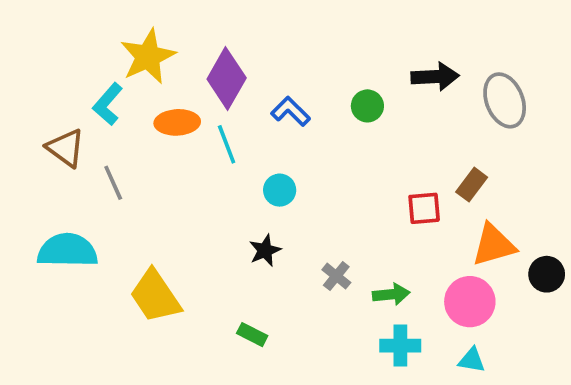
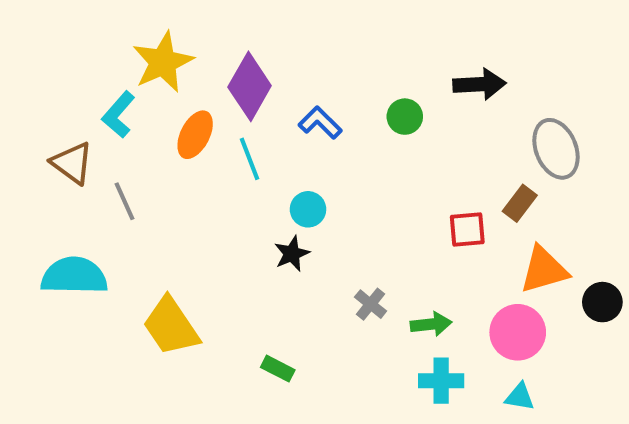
gray ellipse: (505, 100) -> (556, 149), moved
orange ellipse: (177, 122) -> (195, 135), turned -60
black star: (265, 250) -> (292, 254), moved

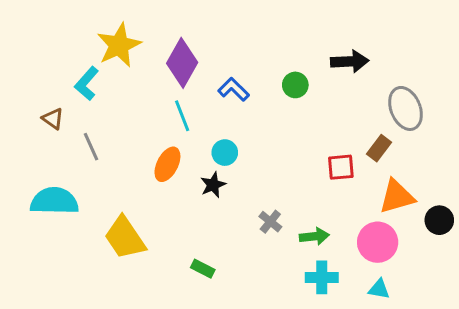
orange ellipse: (195, 135) -> (167, 164), moved
brown triangle: (72, 163) -> (53, 119), size x0.7

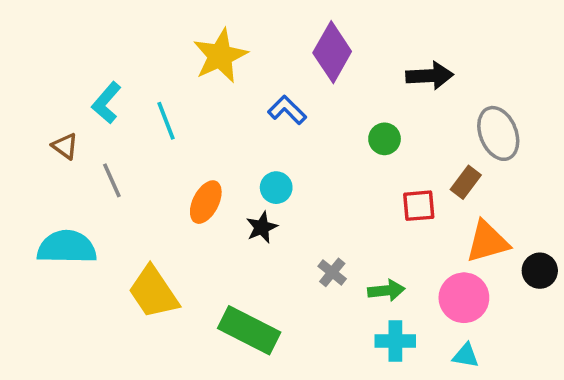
yellow star: (119, 45) -> (220, 56), moved
purple diamond: (182, 63) -> (332, 52), moved
green circle: (295, 85) -> (385, 139), moved
cyan line: (182, 116) -> (166, 121), moved
green rectangle: (203, 269) -> (249, 330), size x2.0

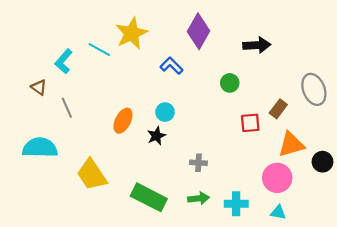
cyan line: (166, 121) -> (99, 50), moved, turned -40
gray ellipse: (498, 133) -> (314, 89), moved
gray cross: (332, 272) -> (198, 163), turned -35
green arrow: (386, 291) -> (198, 198), moved

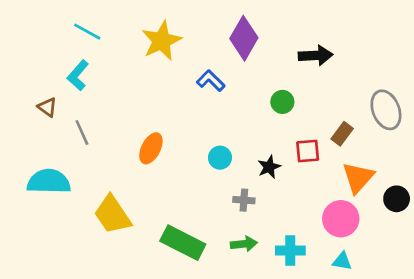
cyan line: (99, 50) -> (87, 32), moved
cyan circle: (165, 112) -> (220, 158), moved
black star: (156, 136) -> (269, 167), moved
orange triangle: (291, 144) -> (358, 178), turned -32

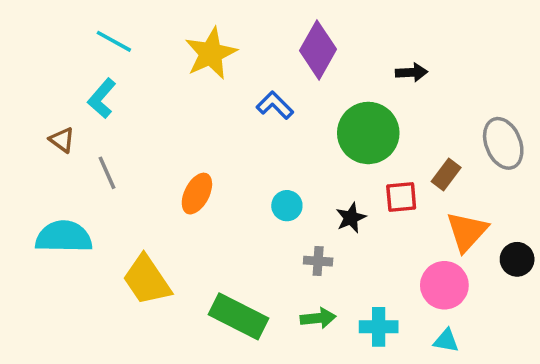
black arrow: (316, 55) -> (412, 72), size x0.7
green circle: (282, 102) -> (368, 133), size x2.0

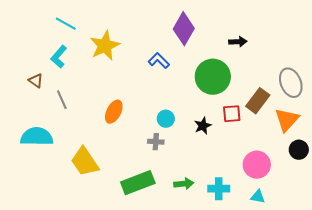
yellow star: (211, 53) -> (105, 46), moved
brown rectangle: (446, 175) -> (258, 101), size x1.4
orange triangle: (467, 232) -> (287, 120), moved
gray cross: (318, 261) -> (156, 142), moved
green rectangle: (238, 316) -> (138, 183), turned -48

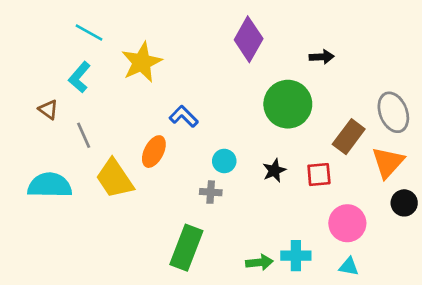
blue L-shape: (159, 61) -> (184, 116), moved
red square: (232, 114) -> (319, 175), moved
yellow trapezoid: (85, 162) -> (115, 179), moved
green rectangle: (138, 183) -> (186, 248), turned -48
green arrow: (184, 184) -> (259, 262), moved

